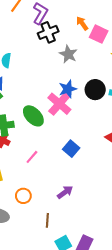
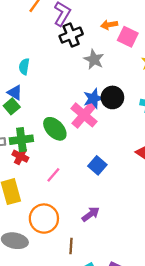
orange arrow: (82, 23) -> (109, 25), turned -64
black circle: (95, 90) -> (112, 97), moved
orange circle: (23, 196) -> (44, 219), size x1.6

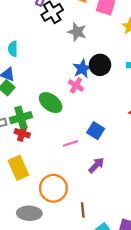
pink cross: (84, 115) -> (76, 85), size x0.6
pink line: (53, 175) -> (70, 143), moved, turned 40
purple arrow: (91, 214) -> (96, 165), moved

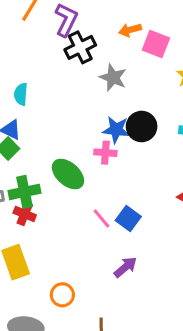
blue star: (82, 69) -> (116, 130), turned 30
pink cross: (76, 85) -> (105, 153), turned -32
pink line: (70, 143) -> (102, 218), moved, turned 64
orange circle: (53, 188) -> (62, 295), size x0.6

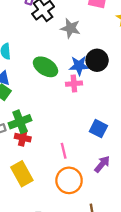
green ellipse: (68, 174) -> (45, 67), moved
pink line: (102, 218) -> (64, 151), moved, turned 35
orange circle: (62, 295) -> (69, 180), moved, size x1.5

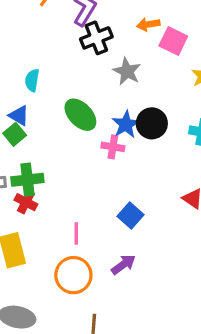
blue star: (79, 66) -> (126, 124), turned 30

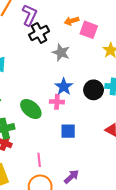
green ellipse: (80, 115) -> (31, 109), moved
black circle: (152, 123) -> (94, 90), moved
blue square: (130, 216) -> (68, 131), moved, turned -35

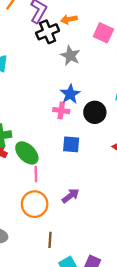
orange arrow: (72, 21) -> (69, 19), moved
black circle: (94, 90) -> (95, 112), moved
green ellipse: (31, 109) -> (27, 153), moved

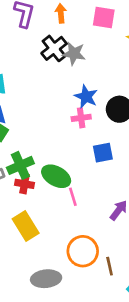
orange arrow: (69, 19) -> (61, 13), turned 112
black cross: (48, 32) -> (54, 48), moved
orange circle: (35, 204) -> (83, 251), moved

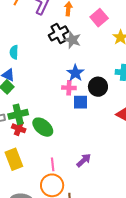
pink square: (104, 18) -> (99, 18), turned 30
blue square: (103, 153) -> (81, 102), moved
pink line: (73, 197) -> (53, 164), moved

